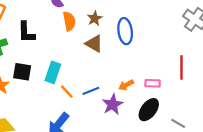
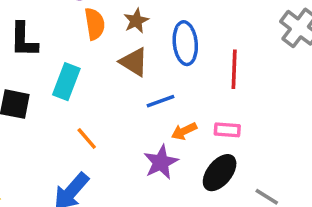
red line: (181, 67) -> (234, 69), moved
cyan rectangle: (53, 72) -> (66, 82), moved
blue line: (91, 91) -> (161, 101), moved

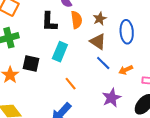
black L-shape: (24, 40) -> (49, 22), moved
blue line: (161, 101) -> (103, 63), moved, turned 63
orange arrow: (184, 131) -> (126, 70), moved

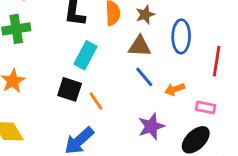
brown triangle: (98, 42) -> (140, 46), turned -36
black square: (31, 63) -> (70, 89), moved

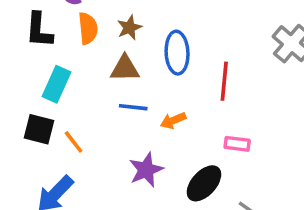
blue line: (144, 77) -> (133, 107), turned -40
pink rectangle: (206, 107) -> (237, 144), moved

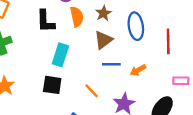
brown triangle: (125, 68) -> (103, 40), turned -30
orange line: (74, 142) -> (92, 91), moved

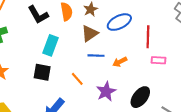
black L-shape: (45, 21) -> (38, 15), turned -30
blue ellipse: (136, 26) -> (119, 22), turned 70
pink rectangle: (181, 81) -> (159, 60), moved

